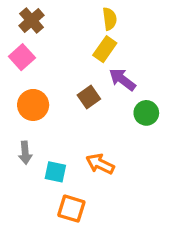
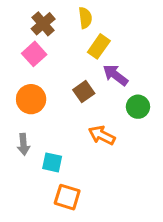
yellow semicircle: (110, 19) -> (85, 18), moved
brown cross: (32, 20) -> (43, 24), moved
pink square: (22, 57) -> (34, 54), moved
orange arrow: (100, 164) -> (102, 135), moved

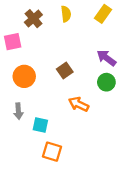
yellow rectangle: (99, 46) -> (103, 14), moved
pink square: (34, 54) -> (13, 42), moved, turned 30
purple arrow: (115, 75) -> (106, 58), moved

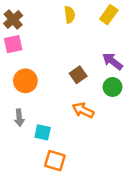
brown cross: (33, 19) -> (13, 19), moved
brown square: (65, 71) -> (78, 75), moved

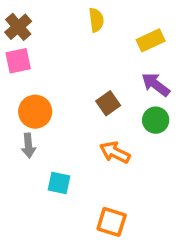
yellow rectangle: (109, 15) -> (151, 40), moved, turned 30
gray arrow: (19, 118) -> (28, 146), moved
orange square: (55, 161) -> (112, 222), moved

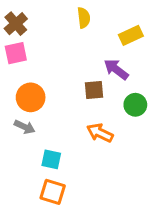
purple arrow: (156, 84) -> (116, 69), moved
brown square: (108, 103) -> (94, 90), turned 30
gray arrow: (28, 146) -> (25, 127), turned -60
orange square: (112, 222) -> (53, 192), moved

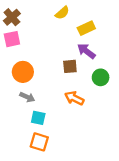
yellow semicircle: (84, 18) -> (62, 13), turned 56
yellow rectangle: (131, 35) -> (86, 28), moved
gray arrow: (25, 127) -> (27, 97), moved

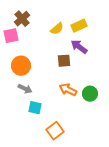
yellow semicircle: (62, 13) -> (57, 29), moved
brown cross: (12, 17) -> (22, 19), moved
green circle: (101, 77) -> (90, 94), moved
orange square: (39, 142) -> (55, 131), moved, turned 36

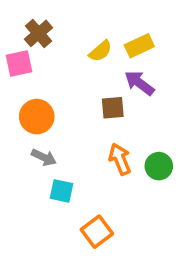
orange arrow: (68, 90) -> (120, 159), turned 42

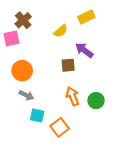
yellow rectangle: (139, 46) -> (86, 17), moved
orange square: (97, 232) -> (60, 127), moved

